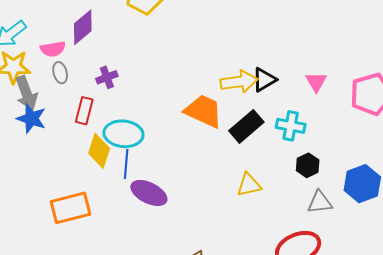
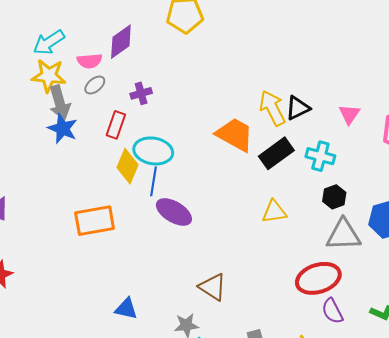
gray ellipse: (60, 73) -> (95, 85), turned 60
yellow arrow: (239, 82) -> (272, 108), turned -114
gray triangle: (320, 202) -> (343, 235), size x1.4

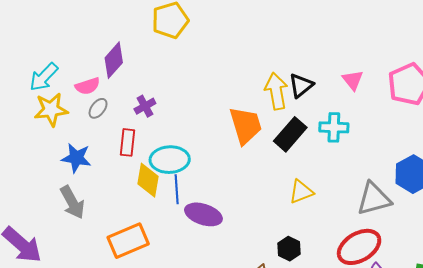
gray arrow: (60, 103) -> (72, 202), moved
yellow arrow: (272, 108) -> (276, 91), turned 30
orange trapezoid: (235, 135) -> (246, 125), turned 57
black hexagon: (334, 197) -> (289, 249), moved

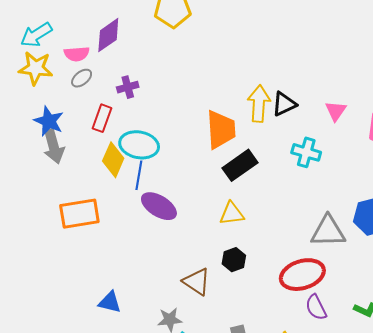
black rectangle: (290, 134) -> (240, 165), moved
yellow triangle: (301, 192) -> (232, 214), moved
gray arrow: (72, 202) -> (54, 146), moved

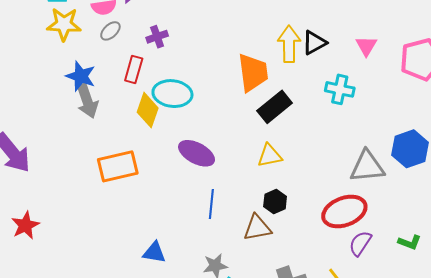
blue line: (139, 175) -> (211, 204), moved
brown triangle: (197, 282) -> (257, 228), moved, turned -40
purple semicircle: (316, 307) -> (360, 243), turned 64

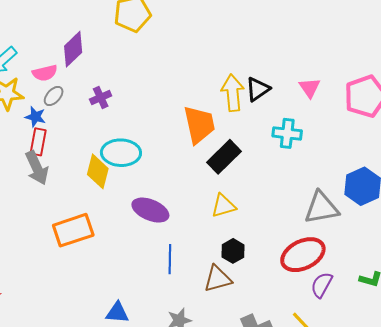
red rectangle: (134, 69) -> (38, 142), moved
blue star: (81, 76) -> (35, 117), moved, size x0.7

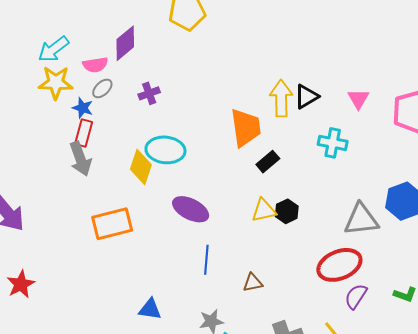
black rectangle: (224, 157) -> (268, 162), size x0.7
black hexagon: (233, 251) -> (287, 211), moved
brown triangle: (218, 279) -> (253, 283), size x0.7

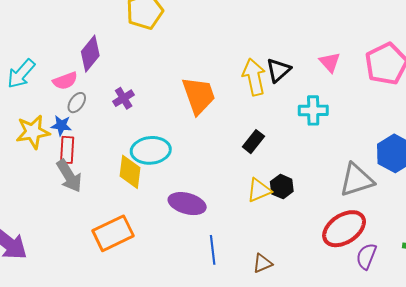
yellow star: (56, 83) -> (33, 132), moved
orange trapezoid: (246, 128) -> (199, 95), moved

